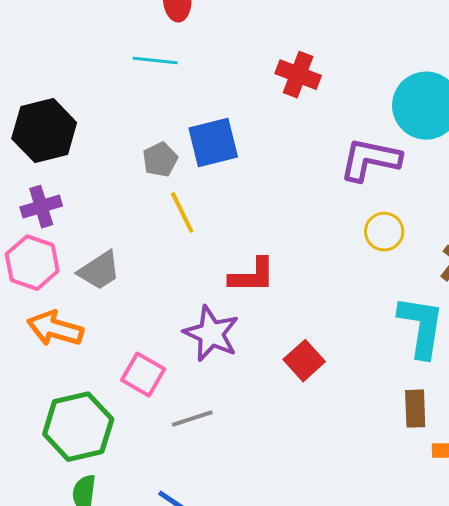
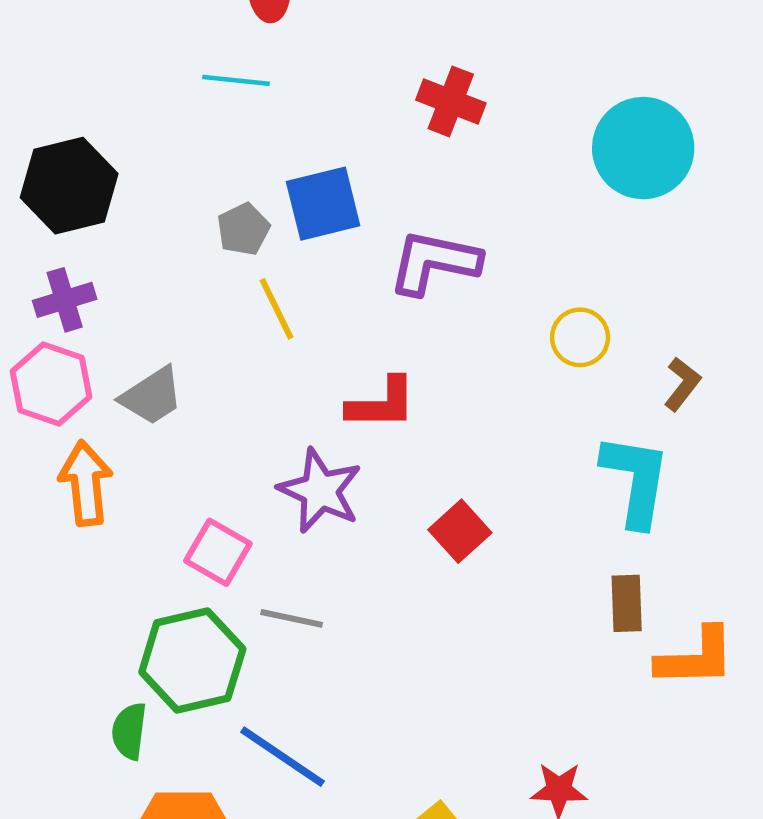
purple L-shape: (370, 160) -> (434, 262), moved
orange arrow: (55, 329) -> (86, 483), turned 68
gray line: (192, 419) -> (292, 618), turned 30
green hexagon: (78, 427) -> (192, 660), moved

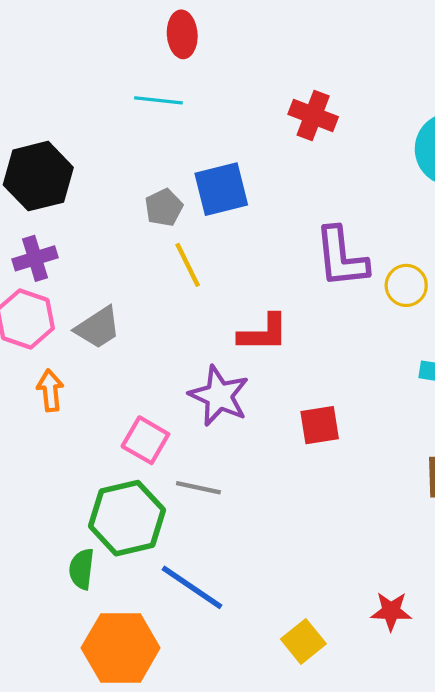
purple L-shape: (434, 262) -> (341, 257), moved, turned -108
orange arrow: (86, 483) -> (50, 390), size x0.7
red square: (460, 531) -> (320, 425), turned 33

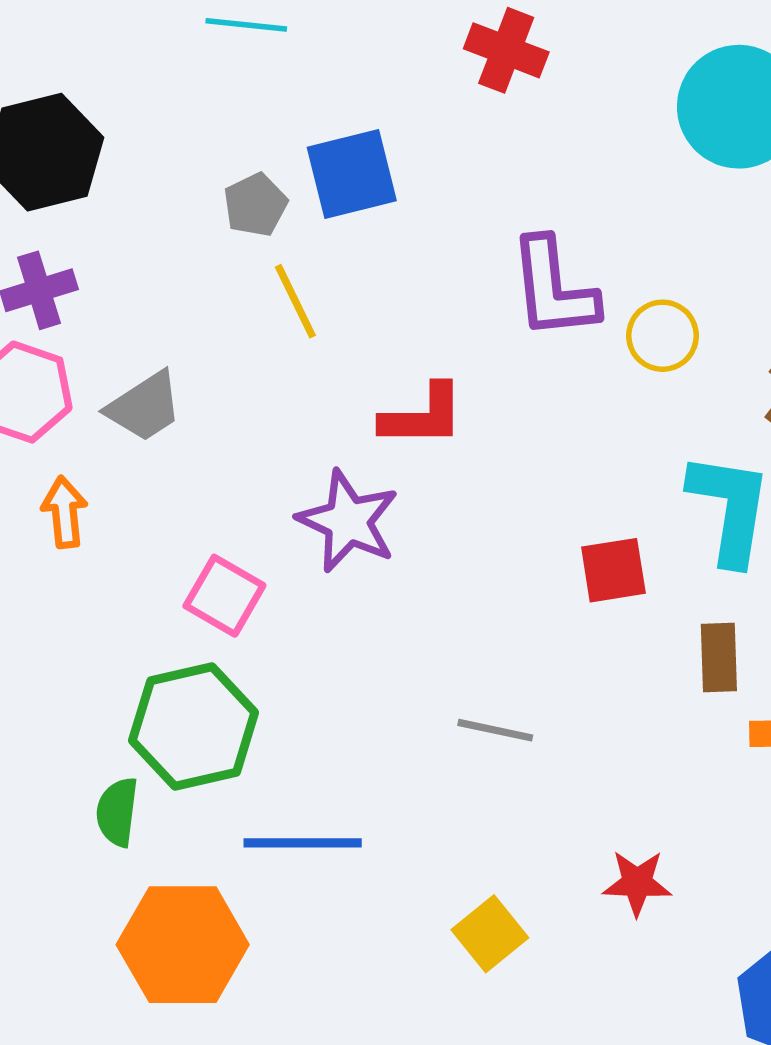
red square: (320, 425) -> (613, 570), moved
gray line: (198, 488) -> (495, 730), moved
blue line: (192, 587) -> (303, 843), turned -34

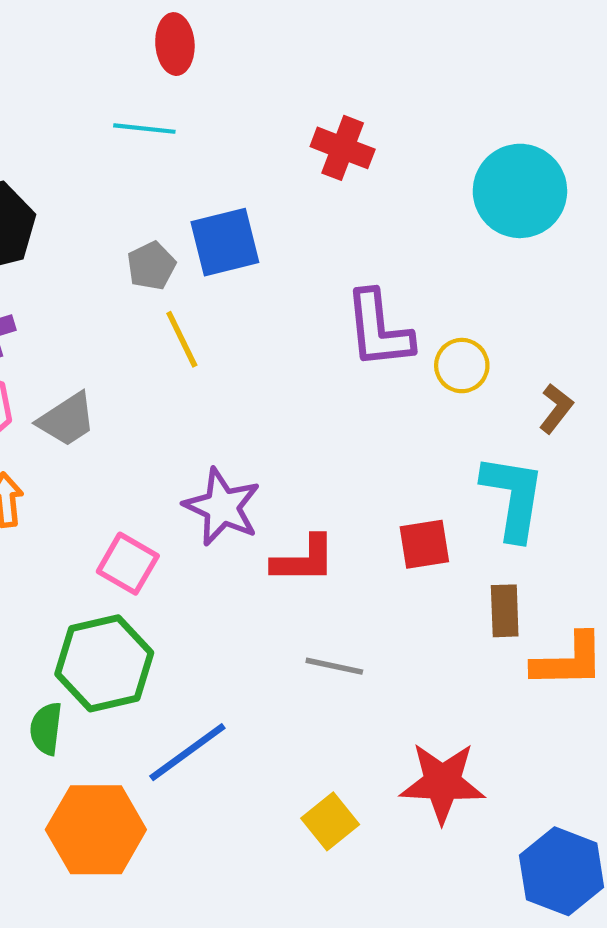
red L-shape: (423, 416) -> (304, 560), moved
blue line: (303, 843) -> (187, 752), turned -36
red star: (637, 883) -> (442, 783), size x1.6

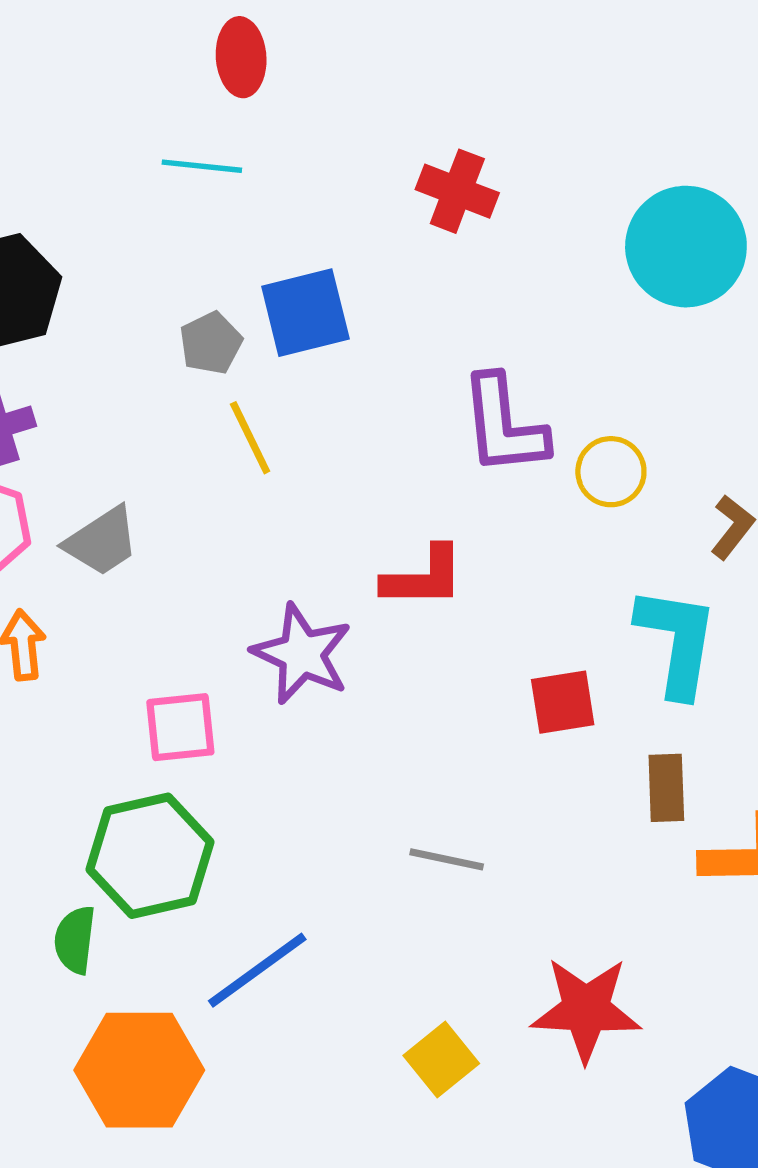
red L-shape: (304, 560) -> (423, 577), moved
pink square: (128, 564) -> (180, 727), turned -36

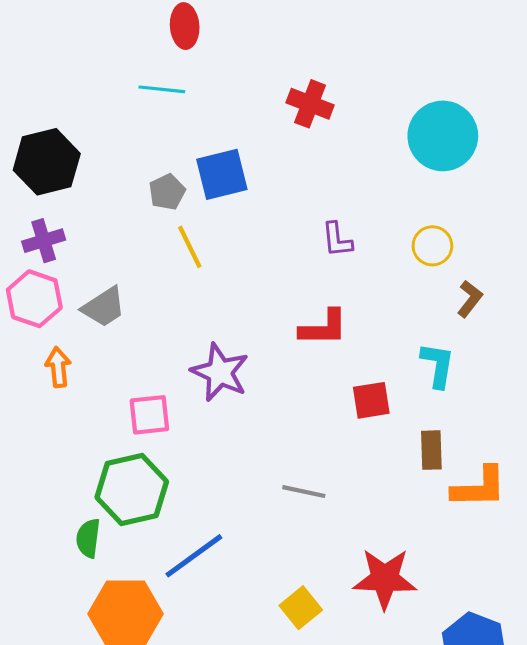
purple L-shape: (504, 425) -> (337, 240), size x0.6
yellow circle: (611, 472) -> (432, 246), moved
red L-shape: (423, 577) -> (324, 328), moved
cyan L-shape: (677, 641) -> (438, 365), size x0.7

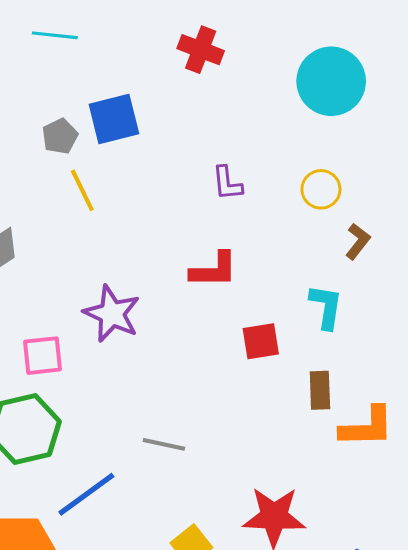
gray line: (304, 492) -> (164, 444), moved

